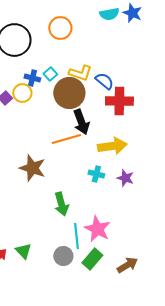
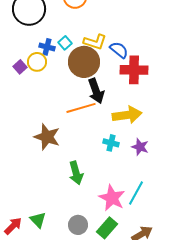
cyan line: (76, 236) -> (136, 193), moved, turned 35

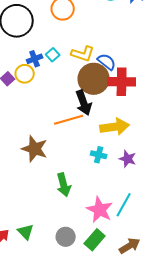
blue cross: (47, 47) -> (35, 59), turned -35
brown circle: (84, 62) -> (94, 79), moved

